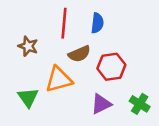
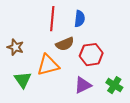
brown star: (28, 46) -> (15, 47), moved

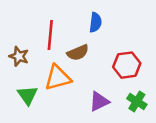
red line: (52, 19) -> (50, 35), moved
red hexagon: (91, 55) -> (127, 65), moved

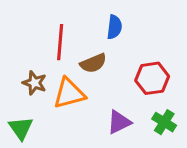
brown star: (19, 56) -> (34, 83), moved
green triangle: (28, 95) -> (21, 128), moved

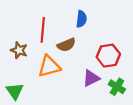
brown star: (34, 83) -> (19, 50), moved
purple triangle: (119, 122) -> (91, 78), moved

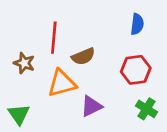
blue semicircle: (81, 19) -> (137, 24), moved
purple triangle: (91, 78) -> (91, 106), moved

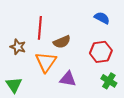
blue semicircle: (137, 24) -> (102, 18), turned -70
orange triangle: (62, 83) -> (46, 62), turned -40
purple triangle: (91, 106) -> (68, 79), turned 36

